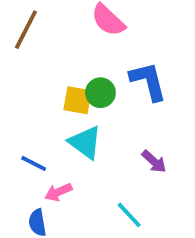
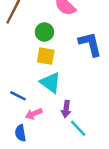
green circle: (100, 93) -> (44, 32), moved
purple arrow: (154, 161) -> (66, 109), moved, turned 56

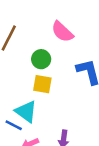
cyan triangle: (50, 83) -> (26, 112), moved

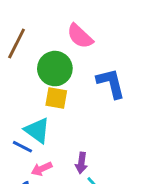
green circle: (41, 59) -> (55, 69), size x1.5

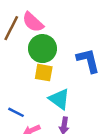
pink semicircle: (80, 36) -> (33, 22), moved
cyan triangle: (37, 130) -> (59, 99), moved

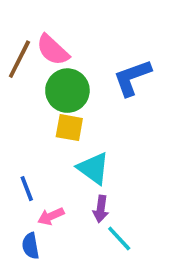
blue L-shape: (88, 61) -> (132, 78), moved, turned -96
blue line: (16, 112) -> (27, 189), turned 42

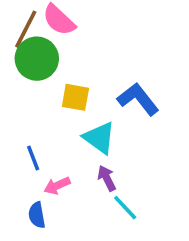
blue L-shape: (132, 78) -> (138, 99), moved, turned 72
green circle: (67, 91) -> (37, 59), moved
purple arrow: (101, 209) -> (107, 178), turned 145

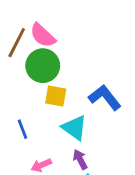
green circle: (37, 59) -> (43, 66), moved
blue line: (33, 158) -> (23, 129), moved

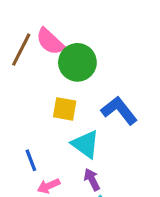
green circle: (43, 66) -> (77, 62), moved
blue line: (23, 129) -> (31, 160), moved

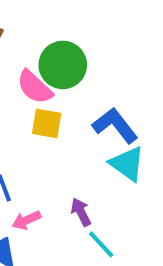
pink semicircle: (50, 41) -> (35, 87), moved
cyan triangle: (85, 144) -> (127, 164), moved

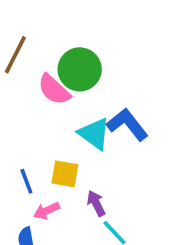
yellow square: (47, 123) -> (65, 174), moved
cyan triangle: (127, 164) -> (94, 134), moved

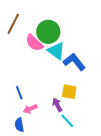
cyan triangle: (94, 134) -> (56, 51), moved
yellow square: (65, 174) -> (69, 92), moved

